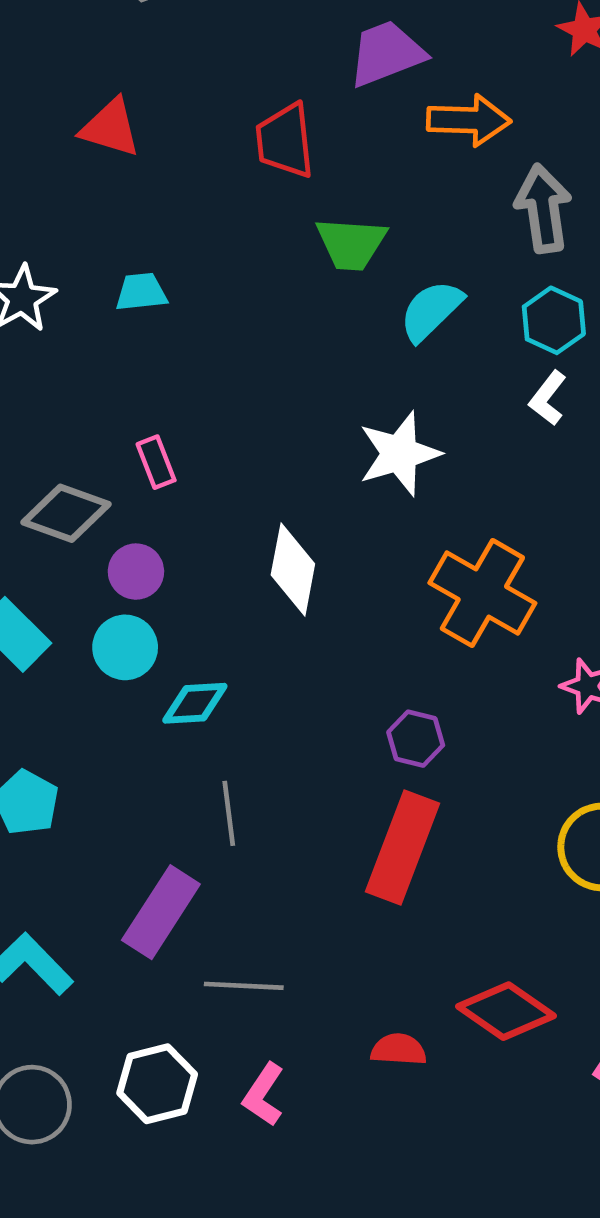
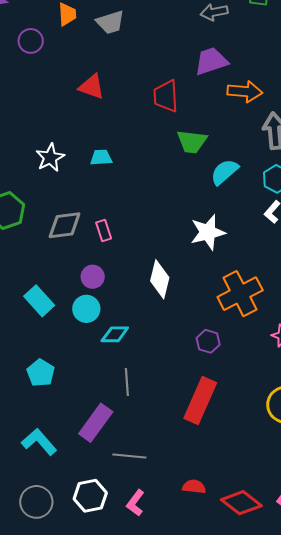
gray diamond: (66, 513) -> (65, 225), moved, turned -30
orange cross: (482, 593) -> (240, 294), turned 30
purple hexagon: (416, 739) -> (208, 341), moved
red diamond: (506, 1011) -> (241, 503), moved

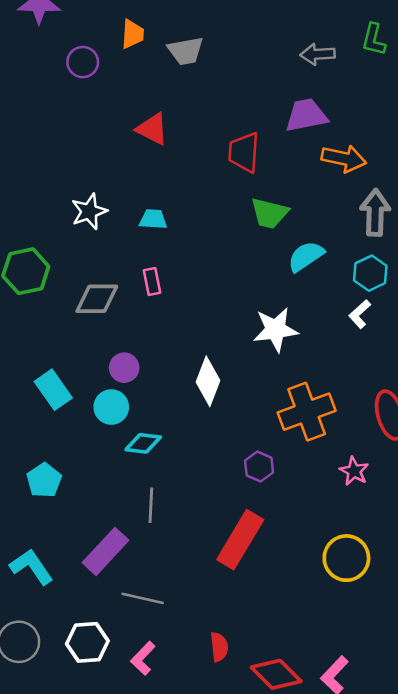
pink rectangle: (104, 230) -> (152, 281), moved
red semicircle: (194, 487) -> (219, 647), turned 70

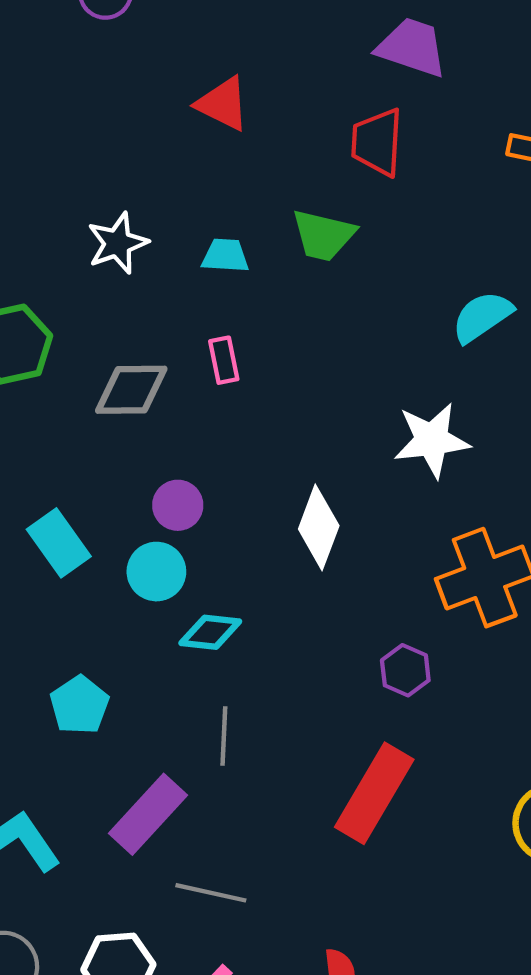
purple trapezoid: (306, 115) -> (412, 47), moved, turned 30
green trapezoid: (270, 213) -> (323, 235), moved
cyan pentagon: (44, 480) -> (79, 705), moved

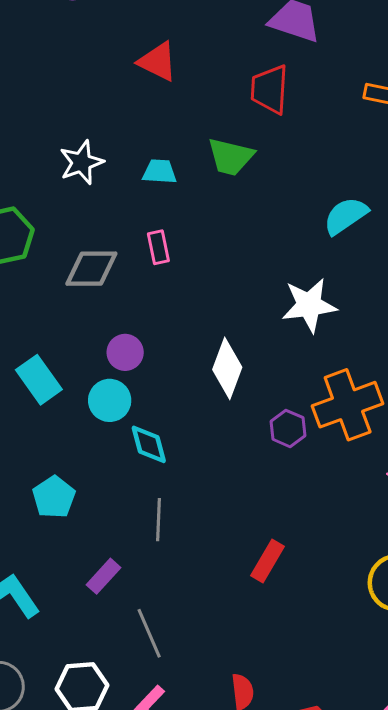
cyan diamond: (210, 632) -> (149, 444), turned 69
purple hexagon: (405, 670) -> (288, 428), moved
red rectangle: (374, 793) -> (267, 561), size x0.6
purple rectangle: (148, 814) -> (104, 576), size x0.6
gray line: (211, 893) -> (149, 633), turned 54

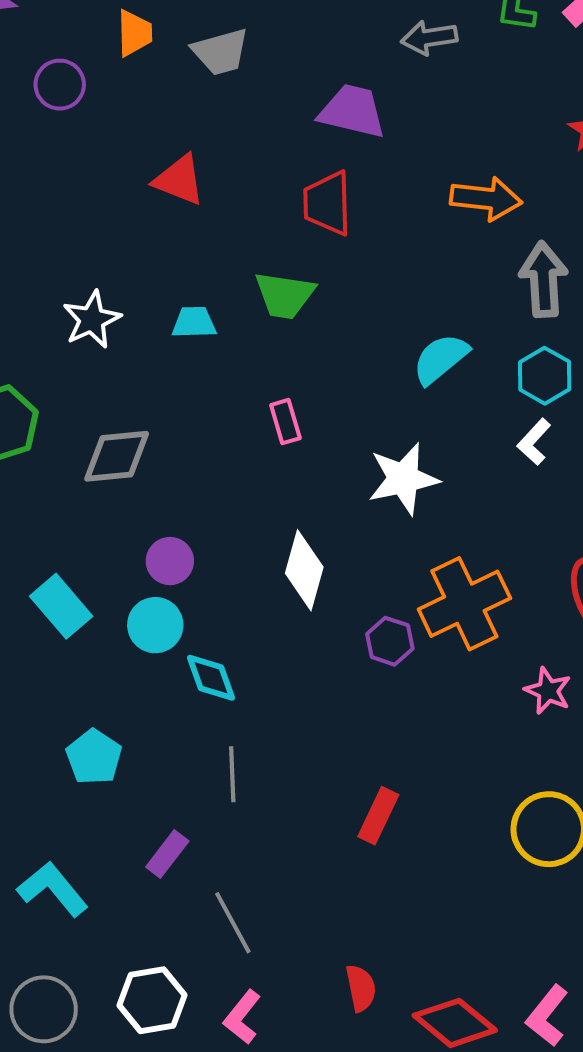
pink rectangle: (158, 247) -> (285, 422), moved

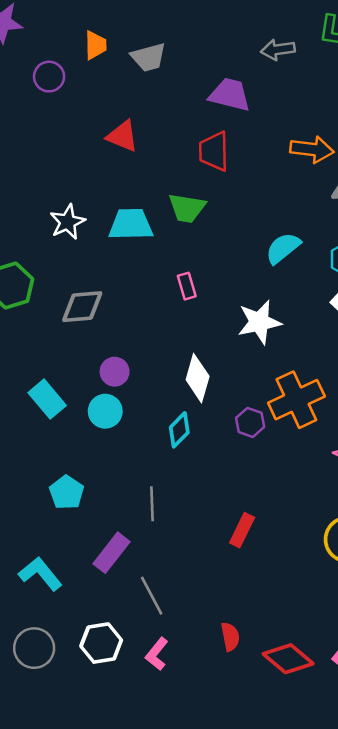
cyan trapezoid: (194, 322) -> (131, 224), size x1.6
cyan diamond: (211, 678) -> (179, 430), moved, turned 64
purple rectangle: (167, 854) -> (111, 553), size x1.4

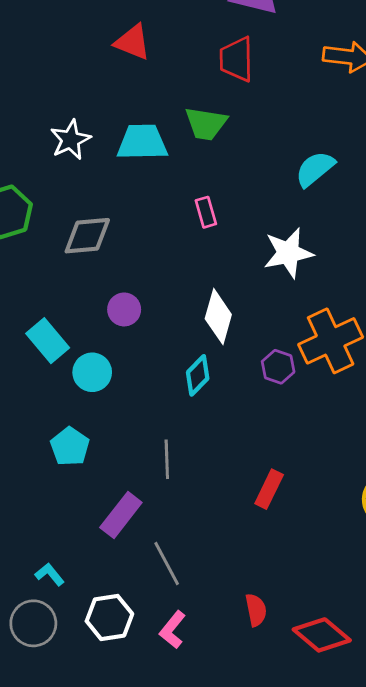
cyan circle: (105, 411) -> (92, 372), moved
cyan L-shape: (40, 574) -> (50, 574), moved, size x0.6

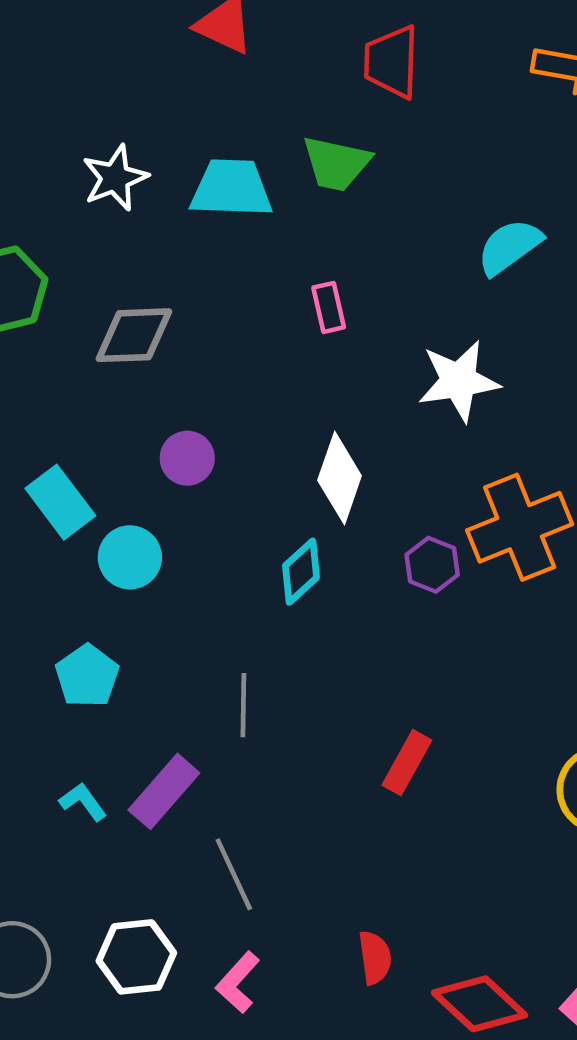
cyan L-shape: (50, 574) -> (83, 802), moved

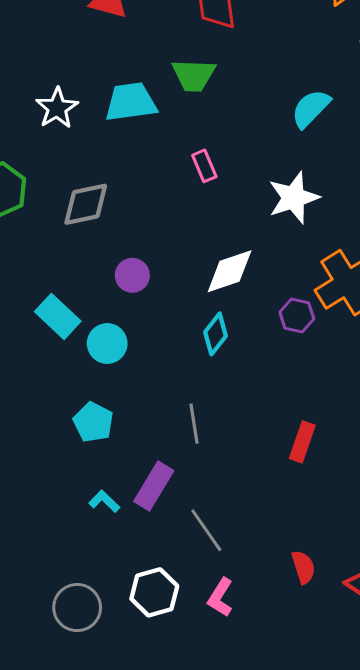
white diamond: (340, 478) -> (230, 271), turned 62

